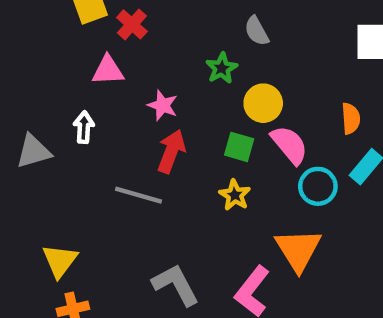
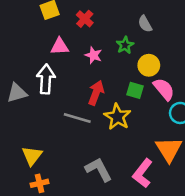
red cross: (132, 24) -> (85, 19), moved
pink star: (163, 105) -> (94, 55), moved
white arrow: (84, 127) -> (46, 79), size x1.6
yellow star: (235, 195) -> (117, 117), moved, size x1.5

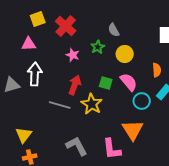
red cross: (85, 19) -> (66, 26), size x1.5
pink triangle: (60, 46) -> (29, 44), moved
yellow circle: (149, 65) -> (125, 54), moved
pink L-shape: (143, 173) -> (112, 149), turned -45

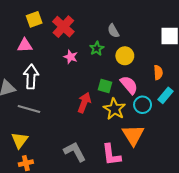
red arrow: (75, 85) -> (84, 103), moved
yellow star: (92, 104) -> (114, 109), moved
gray line: (60, 105) -> (29, 109), moved

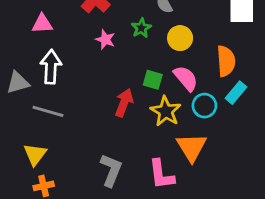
orange semicircle: (158, 72) -> (226, 61), size x1.5
gray L-shape: (75, 152) -> (111, 170), turned 50

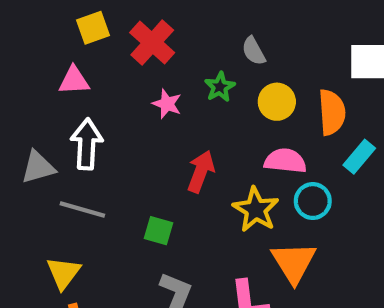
orange semicircle: (226, 61) -> (332, 112), moved
pink semicircle: (186, 78) -> (285, 161), turned -44
green square: (153, 80) -> (159, 231), moved
cyan rectangle: (236, 93) -> (359, 157), moved
red arrow: (124, 103) -> (201, 171), moved

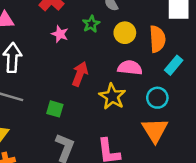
cyan circle: (313, 201) -> (157, 98), moved
orange triangle: (294, 262) -> (155, 130), moved

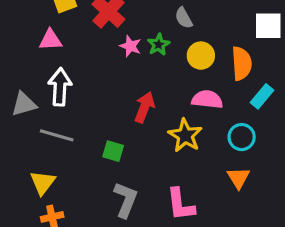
pink star: (60, 34) -> (130, 46), moved
orange triangle: (155, 130) -> (238, 178), size x0.7

